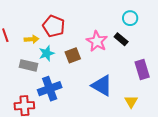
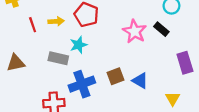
yellow arrow: (32, 39) -> (56, 21), moved
brown square: (73, 55) -> (115, 76), moved
blue triangle: (102, 86) -> (140, 81), size x0.7

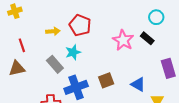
red line: (33, 25) -> (22, 45), moved
gray rectangle: (58, 58) -> (55, 64), turned 36
blue triangle: (140, 81) -> (138, 84), moved

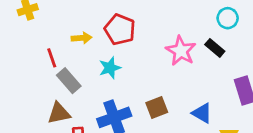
red line: (22, 45) -> (52, 58), moved
gray rectangle: (55, 64) -> (69, 81), moved
brown triangle: (17, 68) -> (59, 113), moved

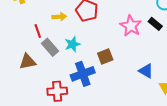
cyan star: (110, 68) -> (73, 44), moved
brown square: (157, 107) -> (105, 57), moved
brown triangle: (59, 113) -> (28, 62), moved

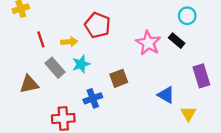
yellow arrow: (59, 17) -> (69, 42), moved
red line: (38, 31) -> (41, 39), moved
blue cross: (83, 74) -> (93, 98), size x0.7

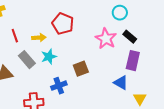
cyan circle: (187, 16) -> (120, 13), moved
purple rectangle: (201, 76) -> (133, 61), moved, turned 30

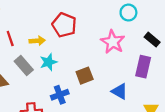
black rectangle: (130, 37) -> (152, 40), moved
blue triangle: (121, 83) -> (119, 91), moved

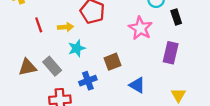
black rectangle: (152, 40) -> (176, 17), moved, turned 32
gray rectangle: (24, 65) -> (52, 66), moved
blue triangle: (119, 91) -> (137, 85), moved

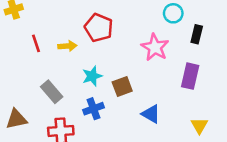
black rectangle: (176, 17) -> (197, 34), turned 32
cyan star: (77, 48) -> (92, 76), moved
brown triangle: (28, 67) -> (16, 119), moved

